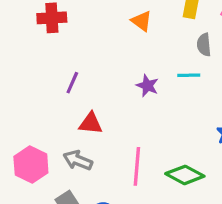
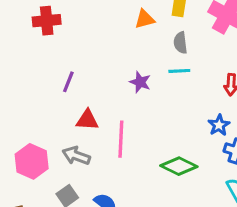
orange triangle: (142, 21) -> (145, 19), moved, turned -50
gray semicircle: (204, 45) -> (180, 43), moved
pink line: (137, 166) -> (121, 139), moved

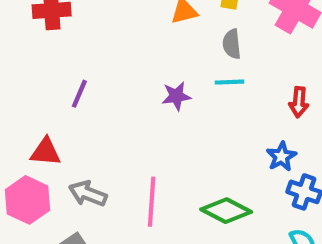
purple star: (140, 82) -> (176, 96), turned -30
red triangle: (87, 120) -> (46, 152), moved
pink line: (121, 139) -> (152, 202), moved

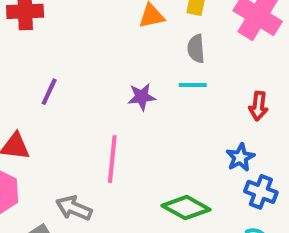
gray arrow: (88, 194) -> (74, 208), moved
pink line: (152, 202) -> (112, 159), moved

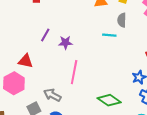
cyan line: (193, 85) -> (109, 35), moved
purple star: (142, 97) -> (65, 42), moved

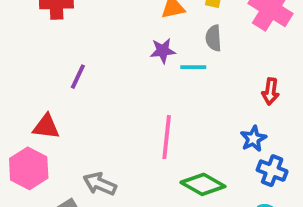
purple star: (65, 42) -> (163, 51), moved
pink line: (74, 72) -> (167, 137), moved

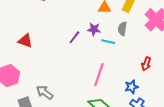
purple line: (78, 77) -> (74, 37), moved
red triangle: (46, 127) -> (25, 41), moved
pink line: (167, 137) -> (99, 75), moved

